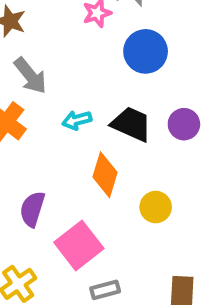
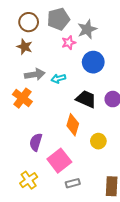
gray arrow: (30, 76) -> (35, 74), turned -60
cyan arrow: (77, 120) -> (58, 79), moved

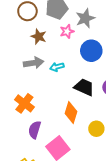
brown star: (24, 47) -> (39, 37), moved
orange cross: (22, 98) -> (24, 103), moved

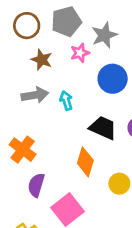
cyan arrow: (57, 67) -> (66, 101), turned 88

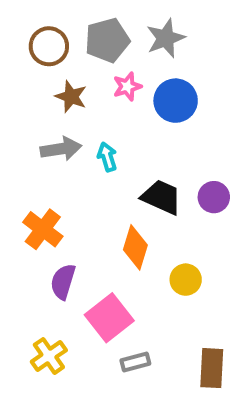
gray star: (104, 35) -> (166, 38), moved
blue circle: (113, 79) -> (176, 101), moved

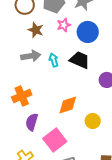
black trapezoid: (162, 197) -> (80, 60), moved
orange cross: (43, 229) -> (22, 96), turned 30
orange diamond: (135, 247) -> (68, 105), turned 55

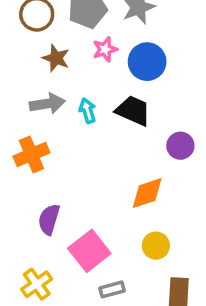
orange cross: (22, 96) -> (31, 154), moved
orange diamond: (68, 105) -> (147, 193), moved
yellow circle: (93, 121) -> (156, 246), moved

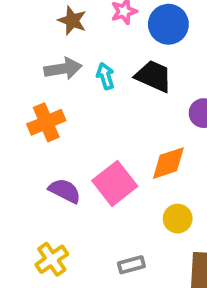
purple semicircle: (49, 219) -> (65, 191), turned 100
pink square: (89, 251) -> (115, 183), moved

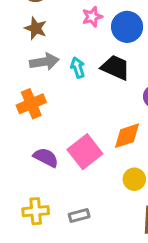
brown star: (72, 21) -> (36, 28), moved
yellow cross: (52, 259) -> (36, 211), turned 30
gray rectangle: (131, 265) -> (79, 215), moved

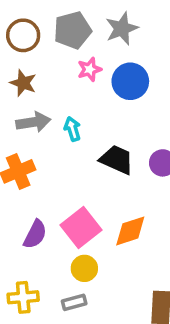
black trapezoid: (115, 67) -> (117, 160), moved
orange diamond: (127, 136) -> (130, 231), moved
purple semicircle: (46, 157) -> (35, 234), turned 90
yellow circle: (134, 179) -> (84, 268), moved

